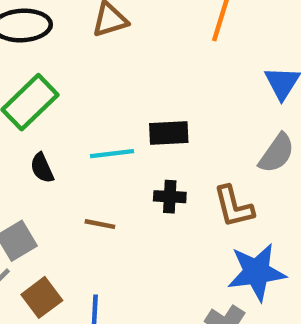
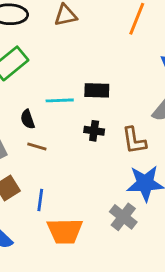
black semicircle: (42, 168) -> (28, 119), moved
brown line: (100, 224) -> (37, 147), moved

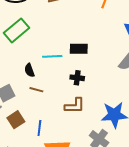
brown L-shape: (134, 141) -> (75, 106), moved, turned -80

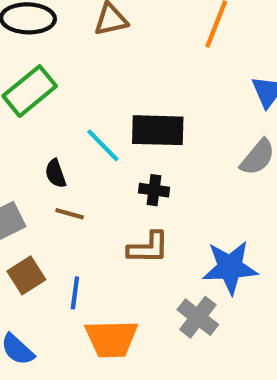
black rectangle: (79, 49) -> (158, 130), size x1.4
cyan line: (52, 56) -> (103, 145), turned 48

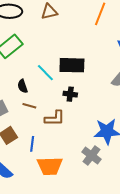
brown L-shape: (148, 248) -> (55, 118), moved

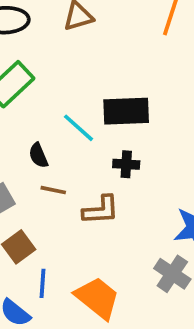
blue line: (32, 144) -> (43, 283), moved
orange trapezoid: (50, 166) -> (97, 298), turned -136

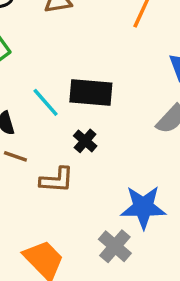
black cross: (126, 164) -> (85, 141), turned 30

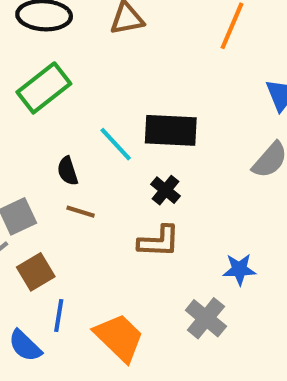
brown L-shape: (57, 180) -> (159, 241), moved
blue star: (143, 207) -> (239, 269), size x0.6

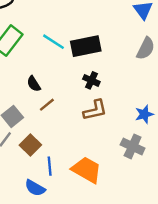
cyan line: (116, 144) -> (54, 42), moved
brown line: (81, 212) -> (47, 105), turned -42

